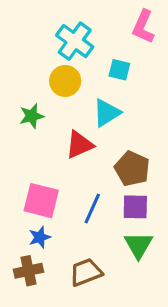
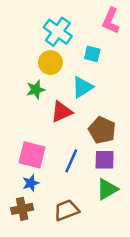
green star: (32, 116) -> (36, 90), moved
green triangle: (138, 245) -> (107, 189), turned 30

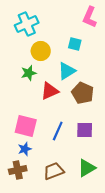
cyan cross: (58, 32) -> (27, 24), moved, turned 30
brown pentagon: (102, 130) -> (83, 93), moved
green triangle: (107, 189) -> (87, 168), moved

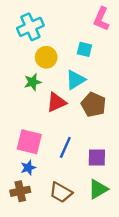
purple square: (85, 130) -> (97, 157), moved
brown trapezoid: (54, 171) -> (61, 192), turned -130

